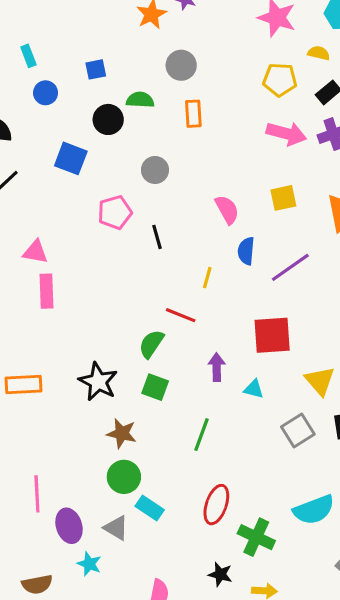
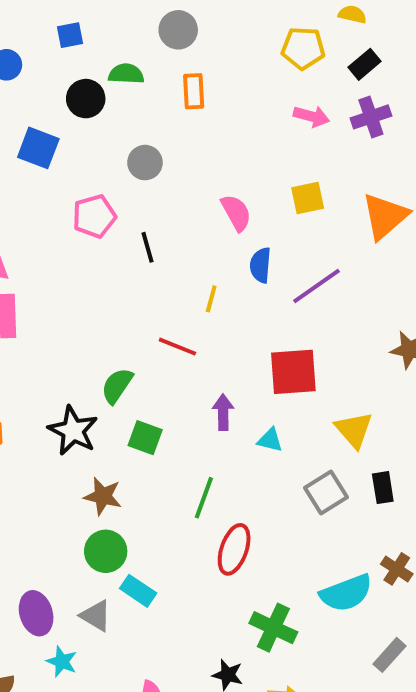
pink arrow: (286, 134) -> (311, 116), size x0.7
green semicircle: (151, 344) -> (117, 386), moved
red ellipse: (216, 505) -> (234, 549), moved

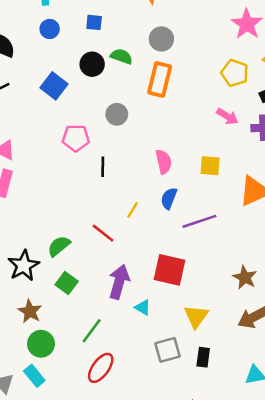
orange rectangle: (194, 91) -> (160, 79), size x1.5
purple arrow: (223, 412) -> (119, 282), size x1.5
green circle: (106, 551) -> (41, 344), moved

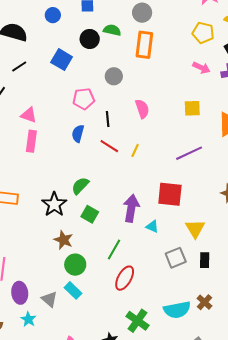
pink semicircle: (164, 162) -> (142, 109), moved
blue semicircle: (169, 198) -> (78, 134), moved
red line: (103, 233) -> (109, 146), moved

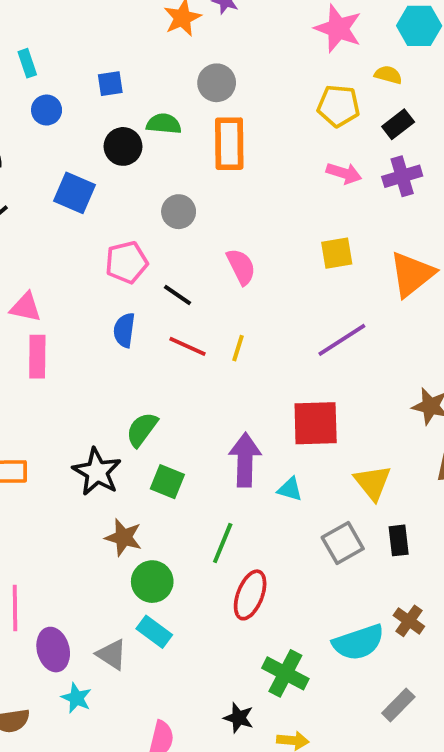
black line: (108, 119) -> (178, 295), turned -42

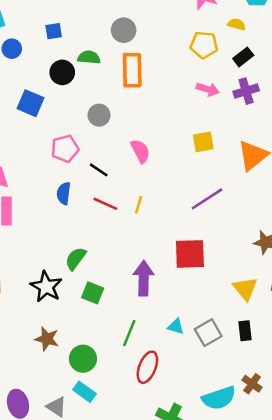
yellow triangle: (373, 483) -> (245, 289), moved
cyan triangle: (290, 489) -> (176, 326), moved
brown star: (123, 537) -> (47, 339), moved

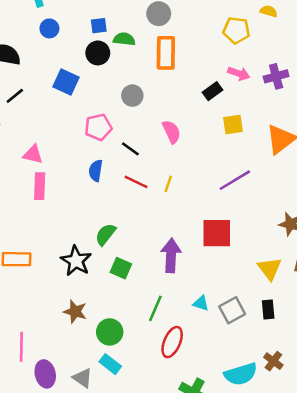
blue square: (54, 31) -> (99, 26), moved
black rectangle: (243, 57) -> (213, 91), moved

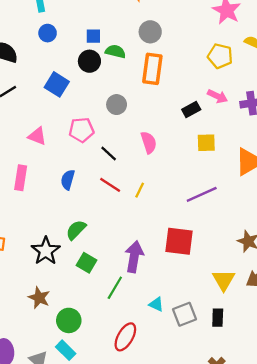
pink triangle: (33, 154) -> (37, 136), moved
blue semicircle: (96, 171) -> (68, 180), moved
green line: (155, 308) -> (115, 288), moved

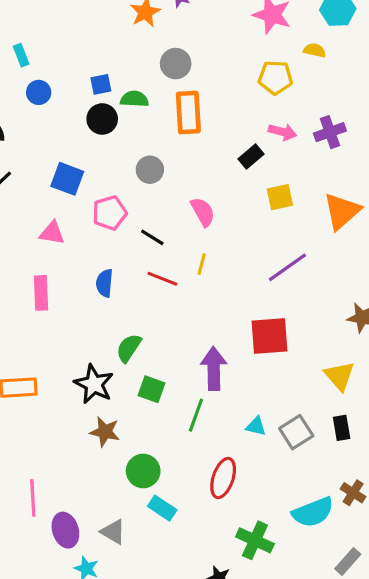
blue square: (57, 84) -> (67, 179), moved
yellow line: (140, 190) -> (202, 264), moved
brown star: (39, 298) -> (105, 432), moved
cyan rectangle: (66, 350) -> (162, 508), moved

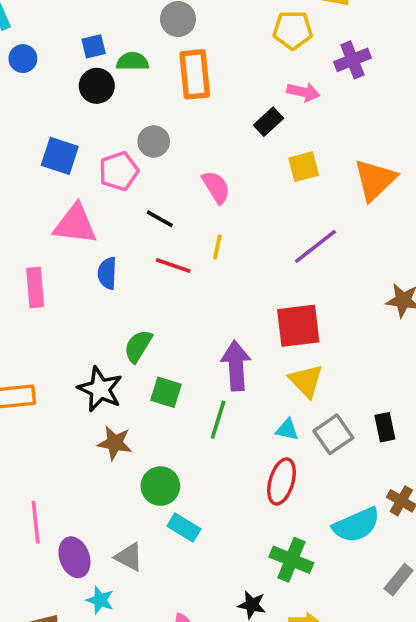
purple cross: (330, 132) -> (352, 60), moved
pink pentagon: (110, 213) -> (119, 171), moved
pink triangle: (52, 233) -> (75, 224), moved, size x1.5
yellow triangle: (340, 376) -> (306, 381), moved
red ellipse: (223, 478) -> (282, 481), moved

